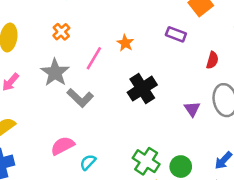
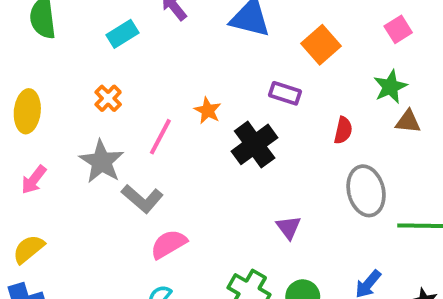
black cross: (142, 89) -> (255, 144), moved
purple triangle: (192, 109) -> (289, 227), moved
pink semicircle: (63, 146) -> (169, 244), moved

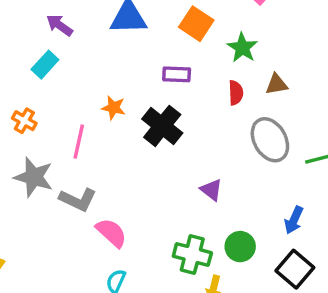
cyan rectangle: (122, 34) -> (45, 65), moved
green star: (390, 87) -> (242, 48), moved
brown triangle: (408, 122) -> (277, 84), moved
pink semicircle: (169, 244) -> (111, 233), turned 88

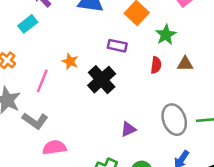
gray ellipse: (270, 140) -> (174, 120), moved
purple triangle: (211, 190) -> (128, 129), turned 49
pink semicircle: (111, 233) -> (54, 147), turned -60

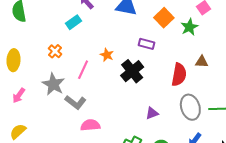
green star: (166, 35) -> (189, 27), moved
red semicircle: (156, 65) -> (179, 75), moved, size x1.6

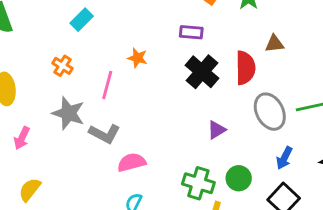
black cross: (132, 71) -> (202, 72), moved

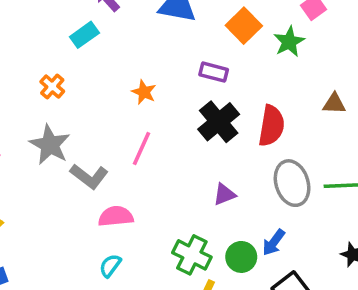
brown triangle: (274, 44) -> (334, 104), moved
pink line: (107, 85) -> (142, 149), moved
blue arrow: (284, 158) -> (274, 242), moved

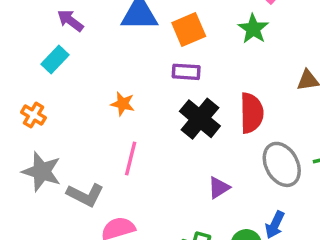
orange square: (244, 26) -> (189, 30), moved, turned 32

